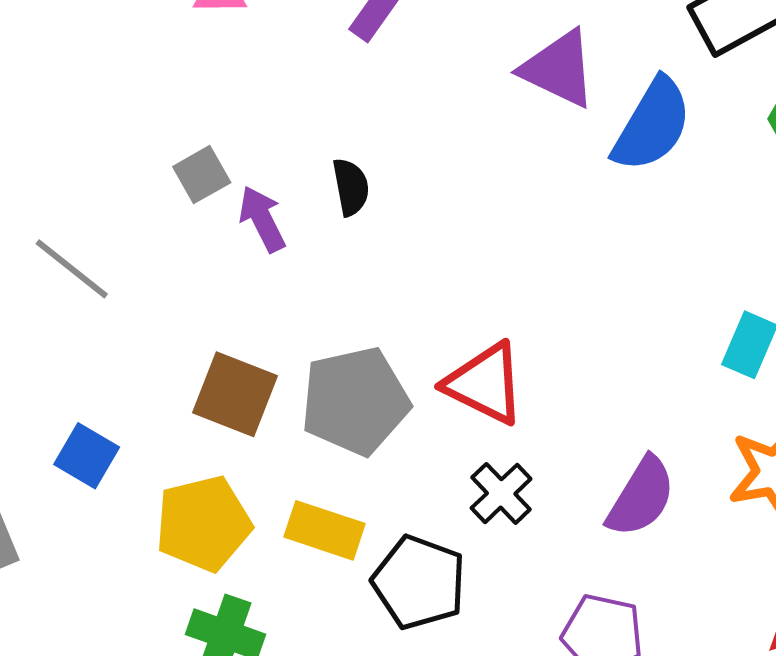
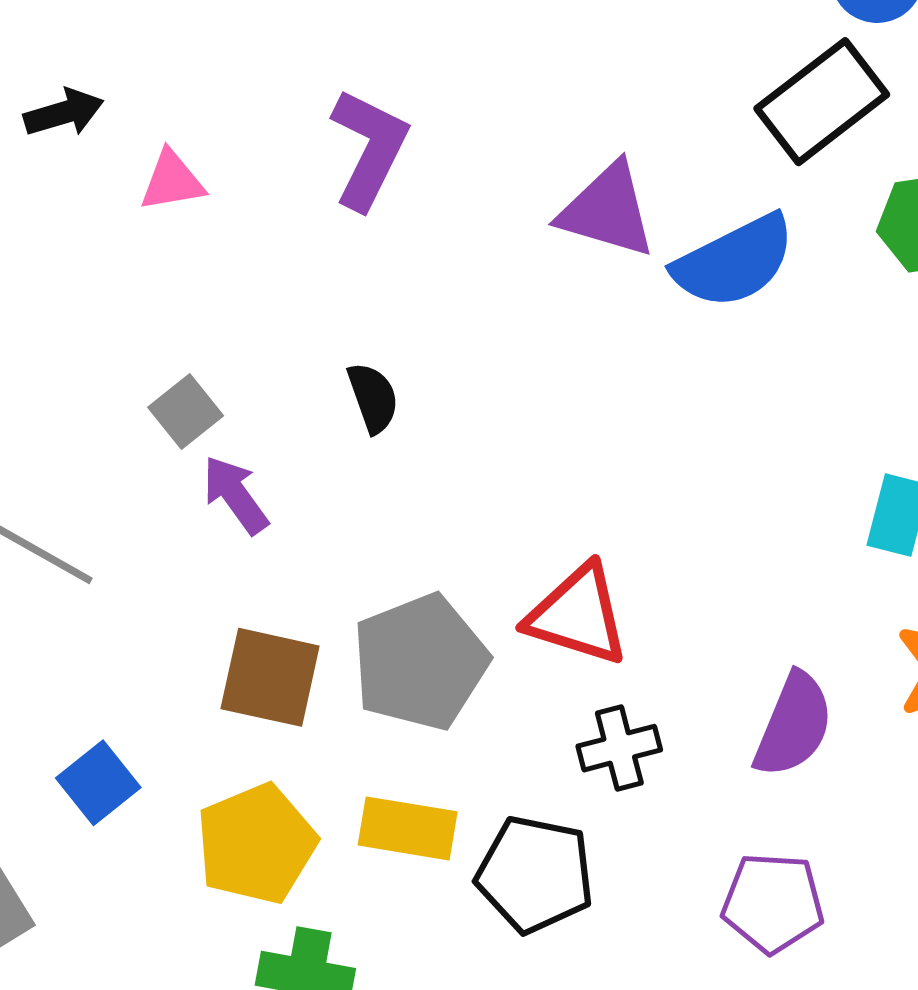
blue semicircle: (652, 125) -> (734, 261), turned 42
purple arrow: (262, 219) -> (235, 495), moved
blue square: (87, 456) -> (98, 783), turned 30
black cross: (501, 493) -> (619, 748), turned 38

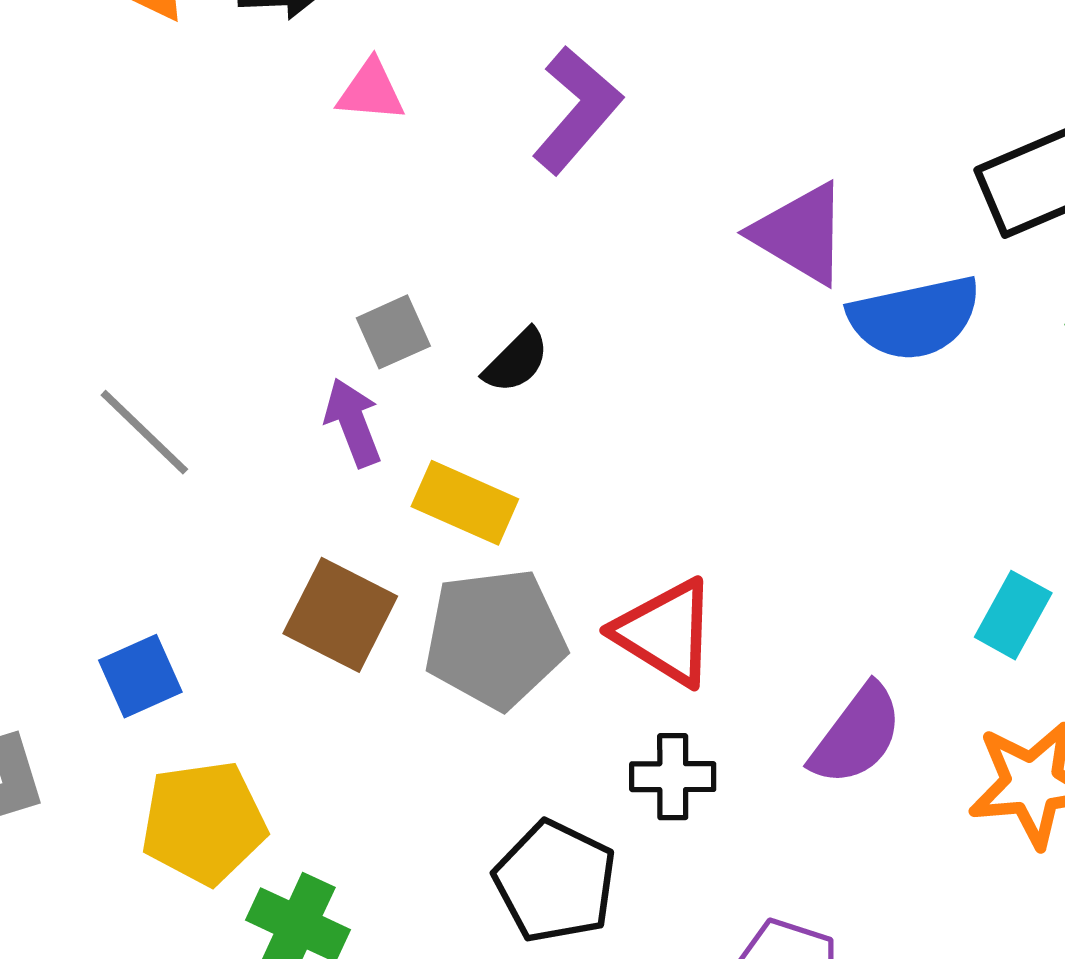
black semicircle: (373, 398) -> (516, 361), turned 50
gray square: (186, 412) -> (393, 332), moved
purple semicircle: (794, 725) -> (857, 735), moved
yellow rectangle: (408, 828) -> (465, 503), moved
yellow pentagon: (256, 844) -> (204, 823), moved

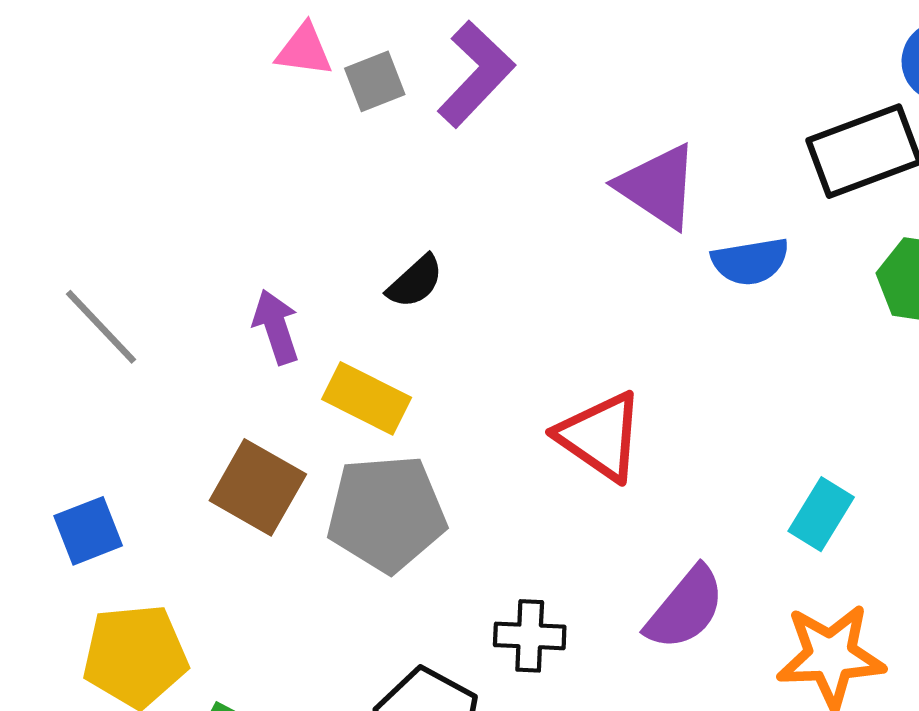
blue semicircle: (915, 318) -> (750, 261), size x0.7
gray square: (393, 332) -> (375, 81), moved
red triangle: (665, 632) -> (600, 436), moved

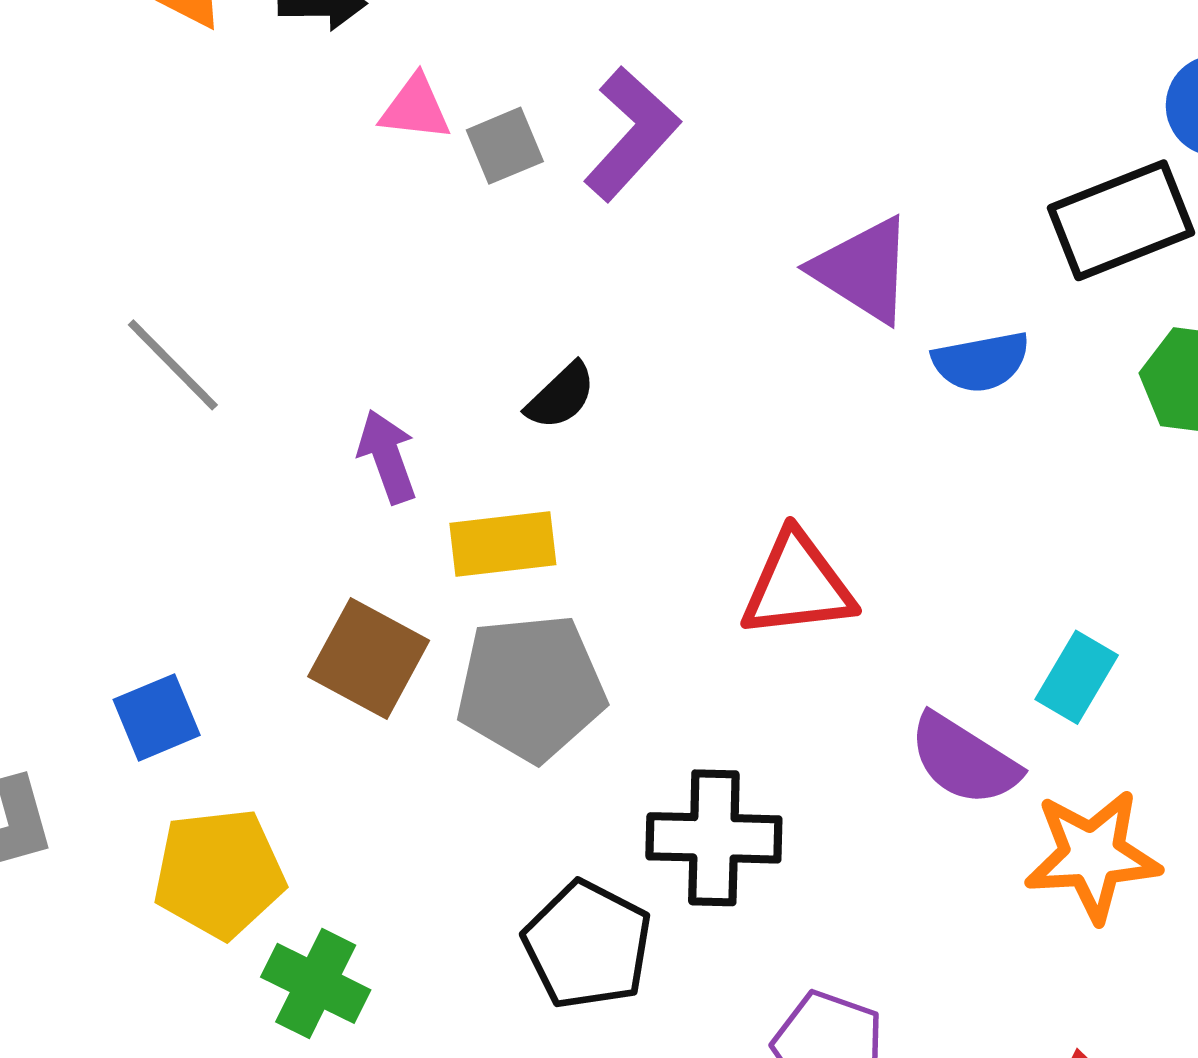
gray line: (101, 327) -> (173, 365), moved
yellow rectangle: (367, 398) -> (503, 544), turned -32
red triangle: (600, 436) -> (797, 585), turned -40
purple semicircle: (685, 608) -> (964, 760), moved, turned 84
black cross: (530, 636) -> (714, 838), size x1.5

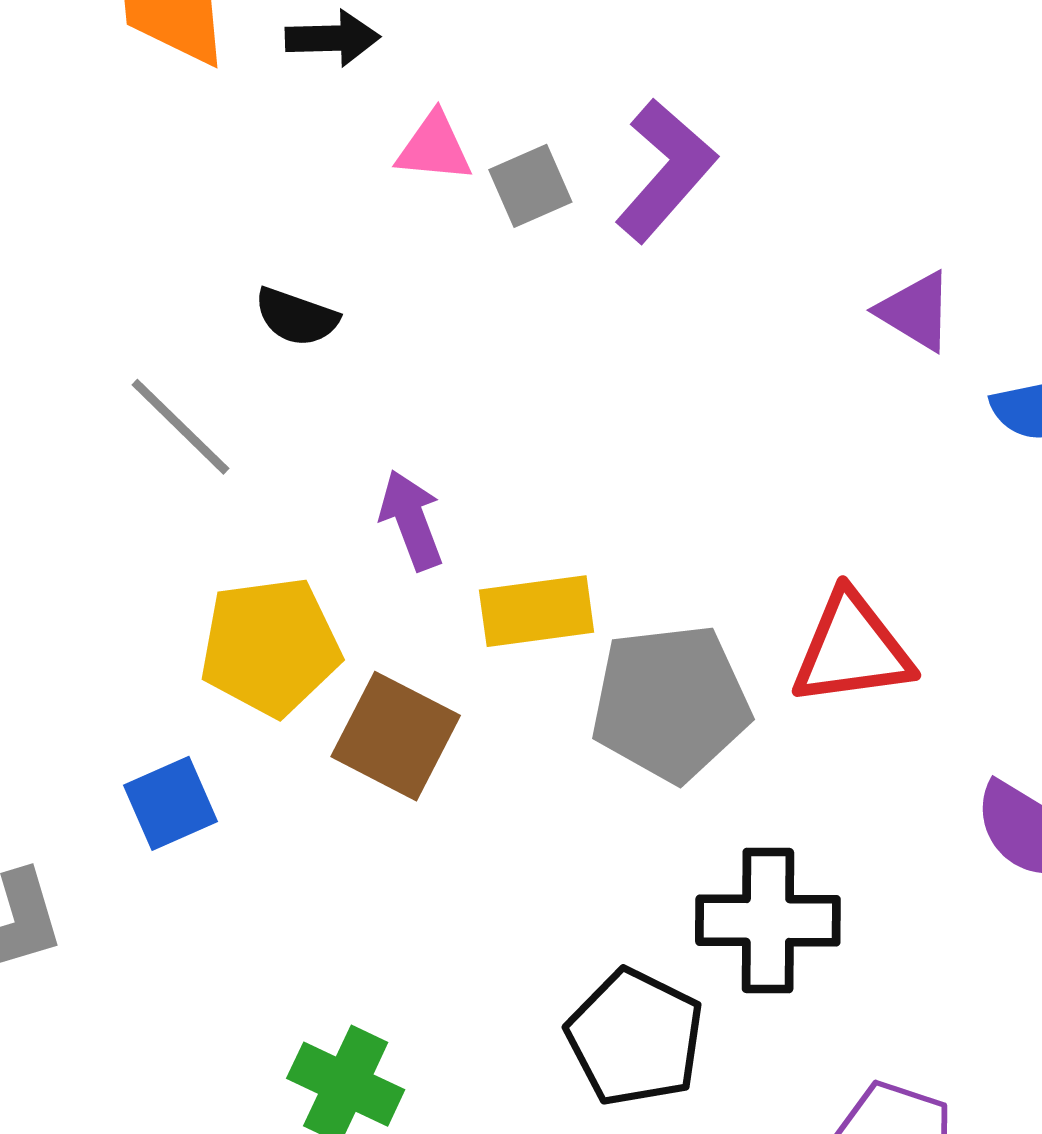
purple triangle: (863, 270) -> (916, 311), size x0.7
black semicircle: (561, 396) -> (296, 317), moved, turned 64
gray pentagon: (531, 688) -> (671, 703), moved
yellow pentagon: (219, 873) -> (270, 647), moved

